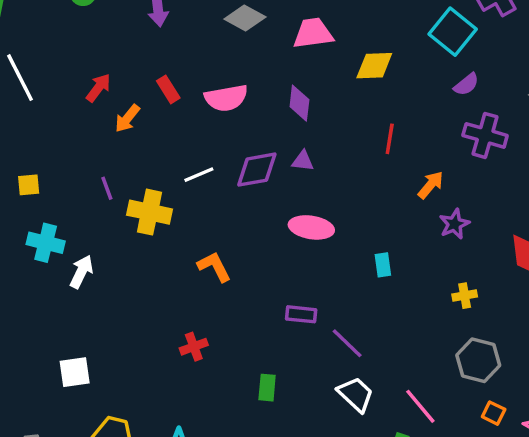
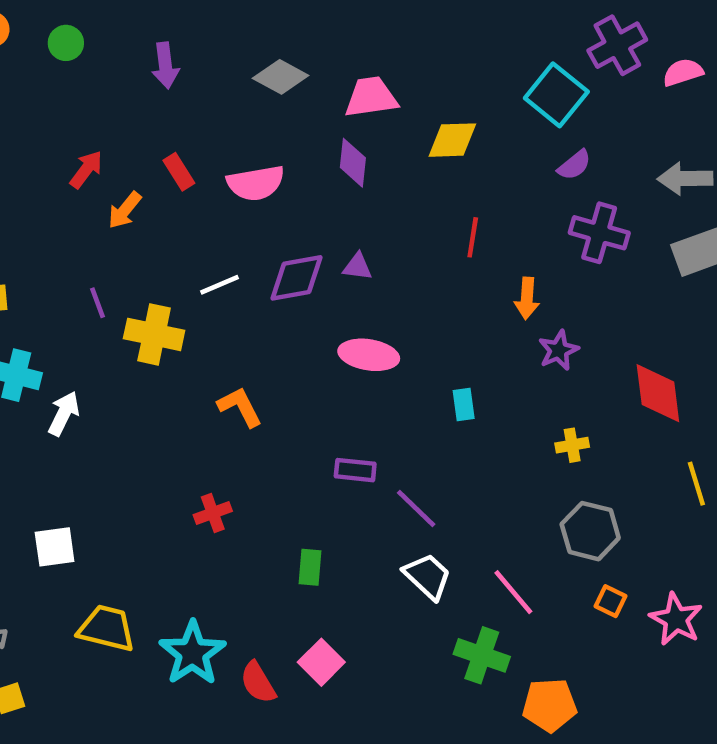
purple diamond: (299, 103) -> (353, 163), moved
orange arrow: (431, 185) -> (527, 298), turned 144

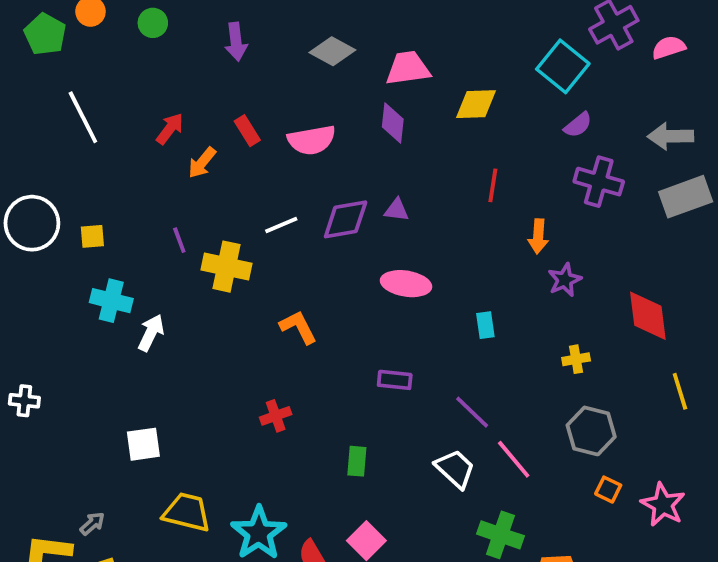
purple line: (416, 508) -> (472, 412), moved
pink line: (513, 592) -> (514, 459), moved

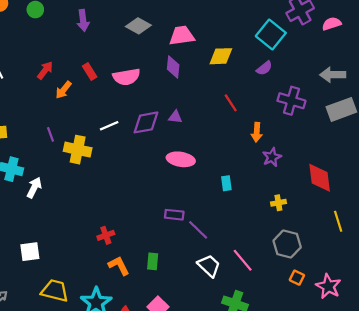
purple semicircle: (578, 125) -> (264, 68), moved
red line: (493, 185) -> (231, 103), turned -42
orange L-shape: (298, 327) -> (119, 266), moved
purple line: (472, 412) -> (198, 230), moved

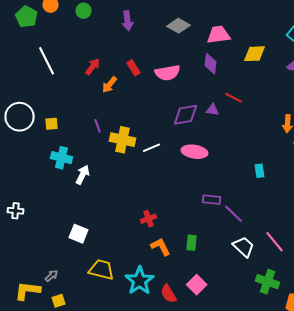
red line: (231, 103) -> (234, 98), moved, turned -30
white line: (109, 126) -> (152, 148), moved
pink ellipse: (181, 159) -> (194, 152), moved
white square: (30, 252) -> (78, 234), turned 30

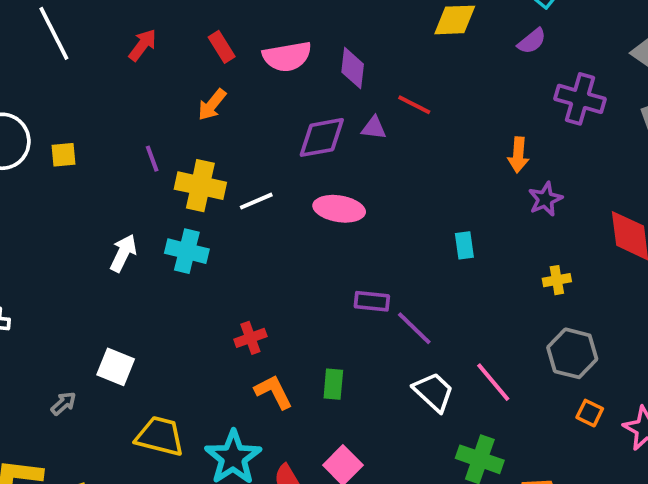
purple diamond: (210, 64) -> (353, 68), moved
orange arrow: (110, 85) -> (212, 105), moved
cyan cross: (62, 158) -> (187, 251), moved
gray arrow: (52, 276) -> (64, 403), moved

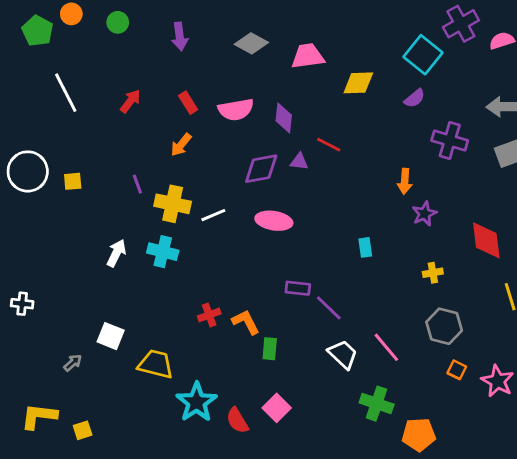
orange L-shape: (274, 392) -> (246, 322), moved
yellow trapezoid: (160, 436) -> (156, 364), moved

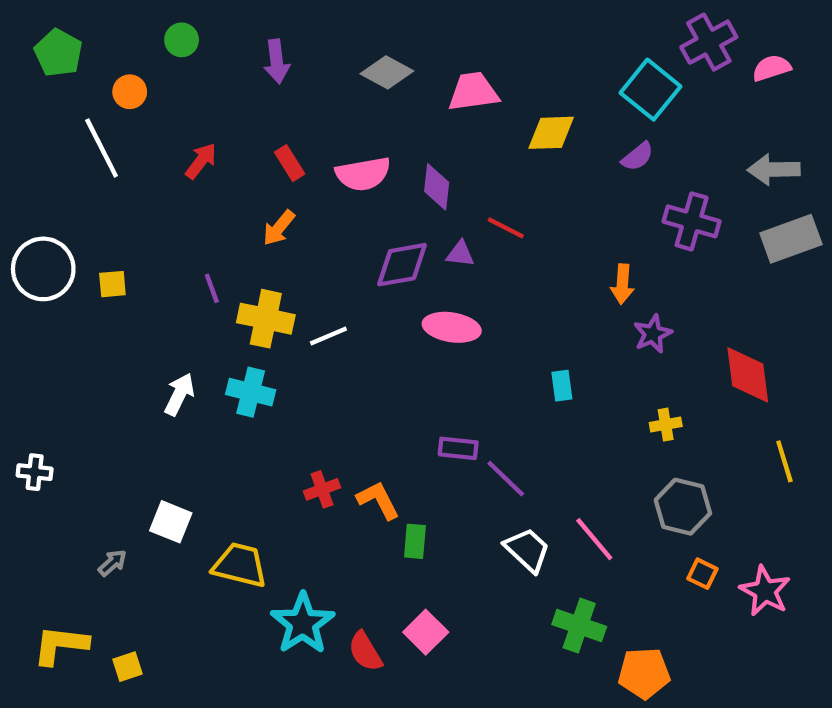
orange circle: (71, 14) -> (130, 92), moved
pink ellipse: (274, 221) -> (452, 327), moved

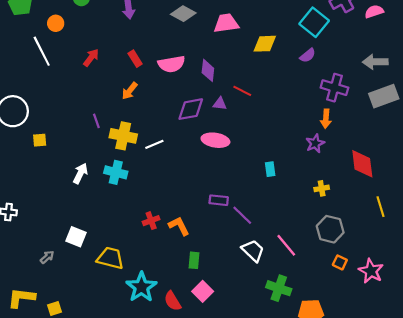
yellow square: (112, 284) -> (40, 140), moved
orange arrow: (622, 284) -> (326, 119), moved
green rectangle: (415, 541) -> (194, 260), moved

